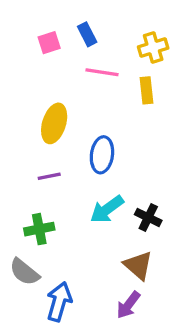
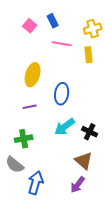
pink square: (49, 43) -> (30, 26), turned -32

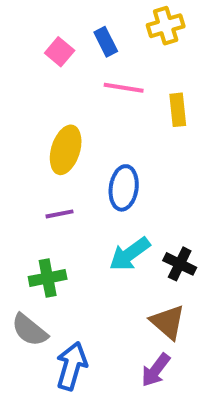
yellow cross: (93, 29) -> (166, 26), moved

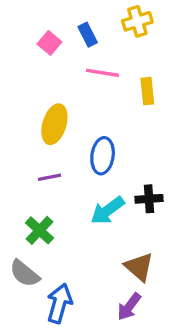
black cross: (180, 264) -> (149, 199), moved, turned -30
green cross: (48, 278) -> (40, 230), turned -36

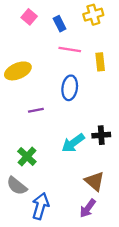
pink square: (49, 43) -> (29, 17), moved
yellow ellipse: (54, 124) -> (18, 71), moved, turned 50
blue ellipse: (103, 156) -> (70, 88), moved
purple line: (49, 177) -> (36, 110), moved

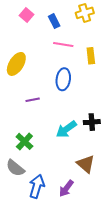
yellow ellipse: (18, 71) -> (16, 64), turned -35
purple arrow: (88, 208) -> (66, 188), moved

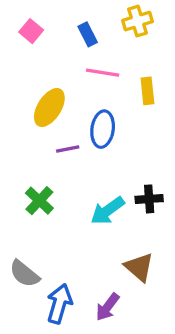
pink square: (27, 15) -> (31, 31), moved
yellow ellipse: (16, 64) -> (49, 107), moved
purple line: (33, 100) -> (68, 149), moved
green cross: (24, 141) -> (39, 201), moved

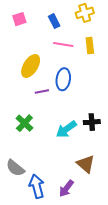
pink square: (31, 31) -> (19, 19), turned 32
yellow rectangle: (147, 91) -> (90, 46), moved
blue arrow: (59, 304) -> (37, 186), turned -30

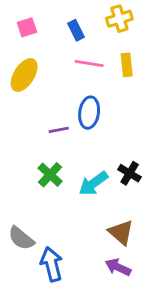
yellow ellipse: (31, 66) -> (24, 75), moved
black cross: (92, 122) -> (130, 173), turned 35
green cross: (24, 123) -> (50, 175), moved
purple arrow: (66, 188) -> (118, 267), moved, turned 78

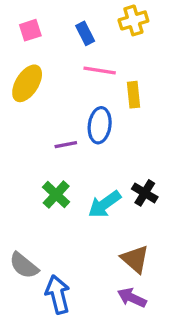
yellow rectangle: (127, 65) -> (133, 95), moved

